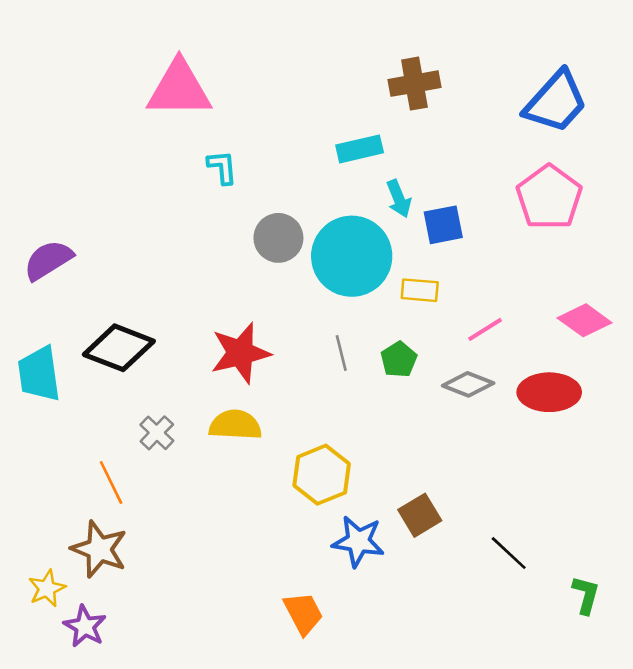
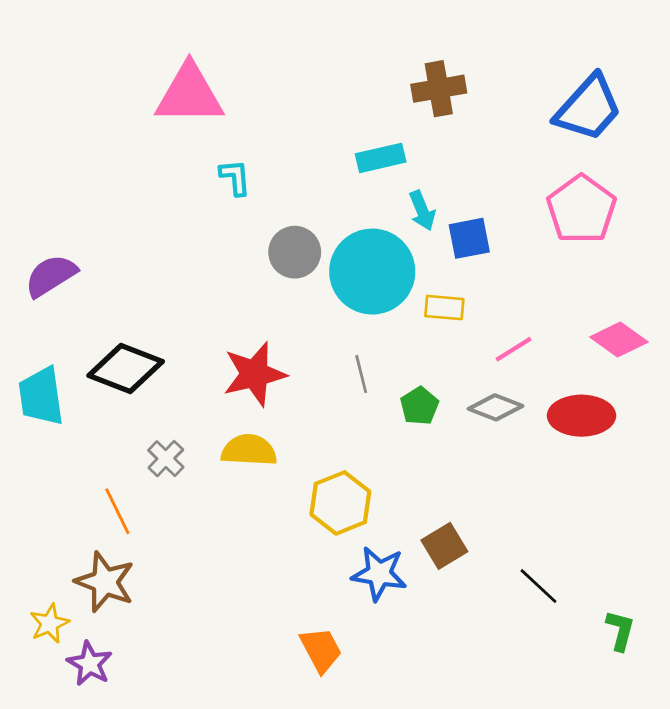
green pentagon: (399, 360) -> (419, 406), moved

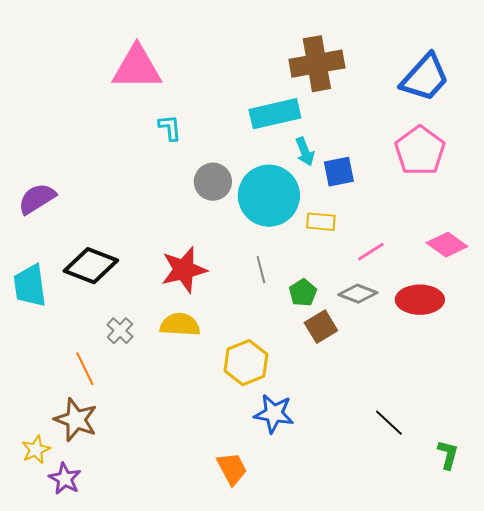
brown cross: (439, 89) -> (317, 64), size x1.4
cyan rectangle: (381, 158) -> (275, 114), size x1.4
brown square: (444, 546) -> (321, 327), moved

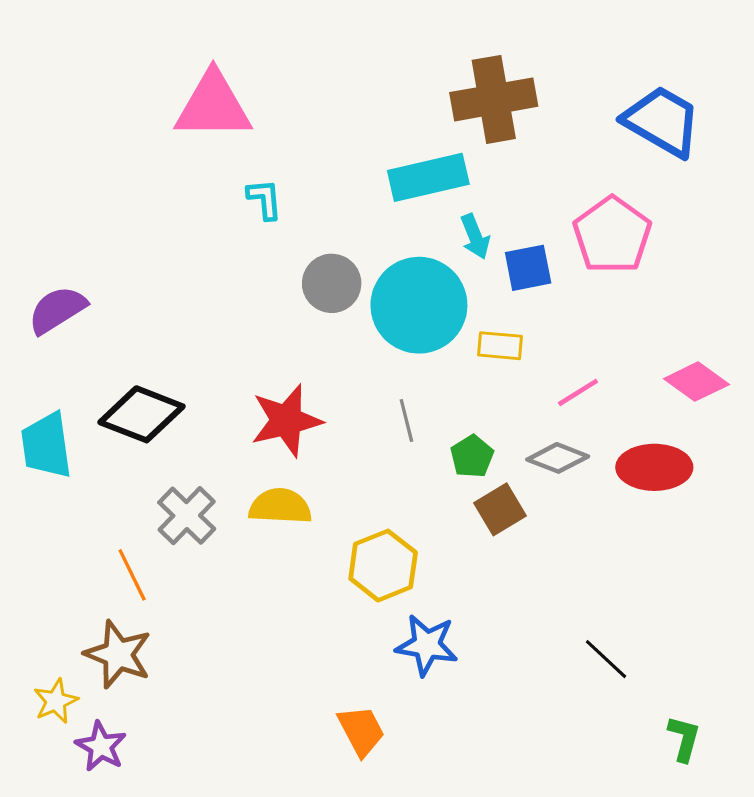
blue trapezoid: (425, 78) -> (662, 121), turned -102
pink pentagon: (420, 151) -> (612, 235), moved
gray cross: (120, 331) -> (187, 516), size x1.4
green L-shape: (448, 455) -> (684, 739), moved

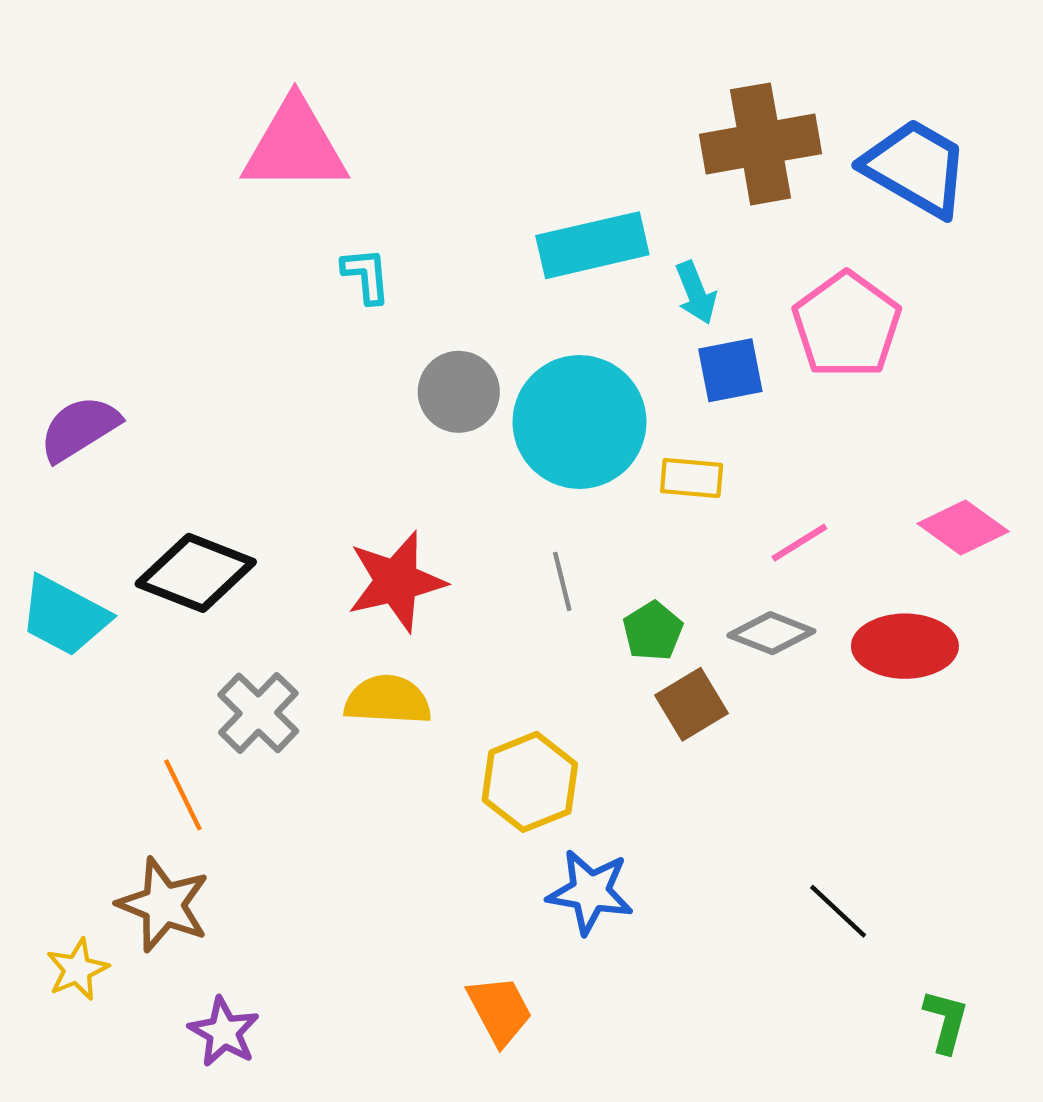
brown cross: (494, 99) -> (761, 144), moved
cyan arrow: (475, 237) -> (696, 293), moved
cyan trapezoid: (46, 445) -> (64, 616), turned -54
purple star: (101, 746) -> (224, 1032), moved

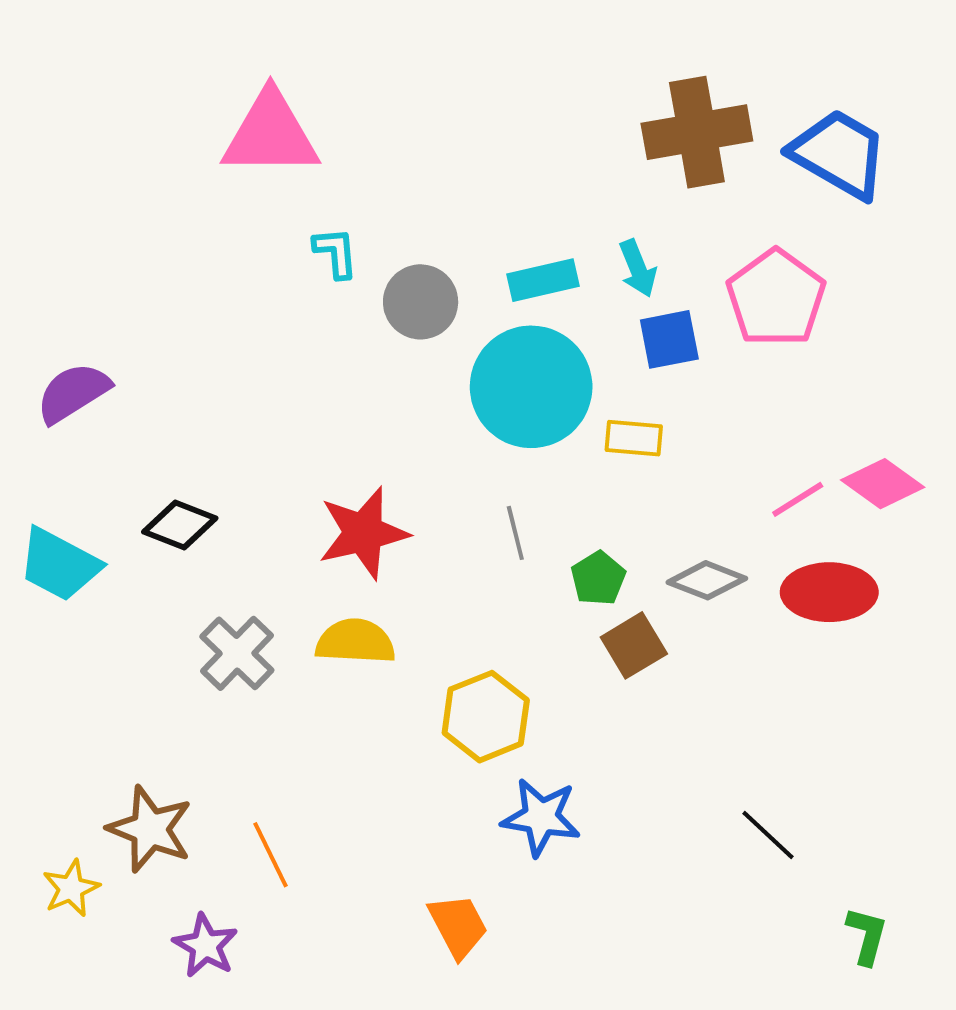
cyan rectangle: (592, 245) -> (543, 280), moved, size x0.7
gray circle: (459, 392) -> (421, 302), moved
pink line: (799, 543) -> (798, 499), moved
black diamond: (196, 573) -> (180, 525), size x0.7
orange line: (183, 795) -> (270, 855), moved

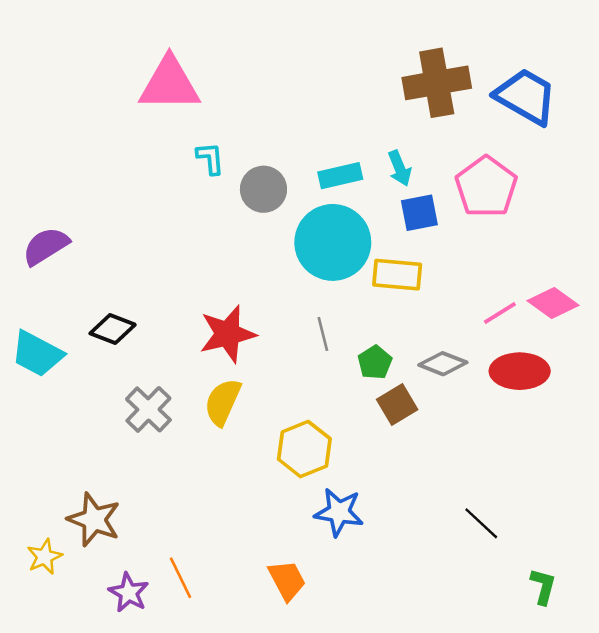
yellow rectangle: (634, 438) -> (397, 275), size x1.4
yellow semicircle: (355, 642) -> (223, 402), turned -69
orange line: (270, 855) -> (181, 578), moved

